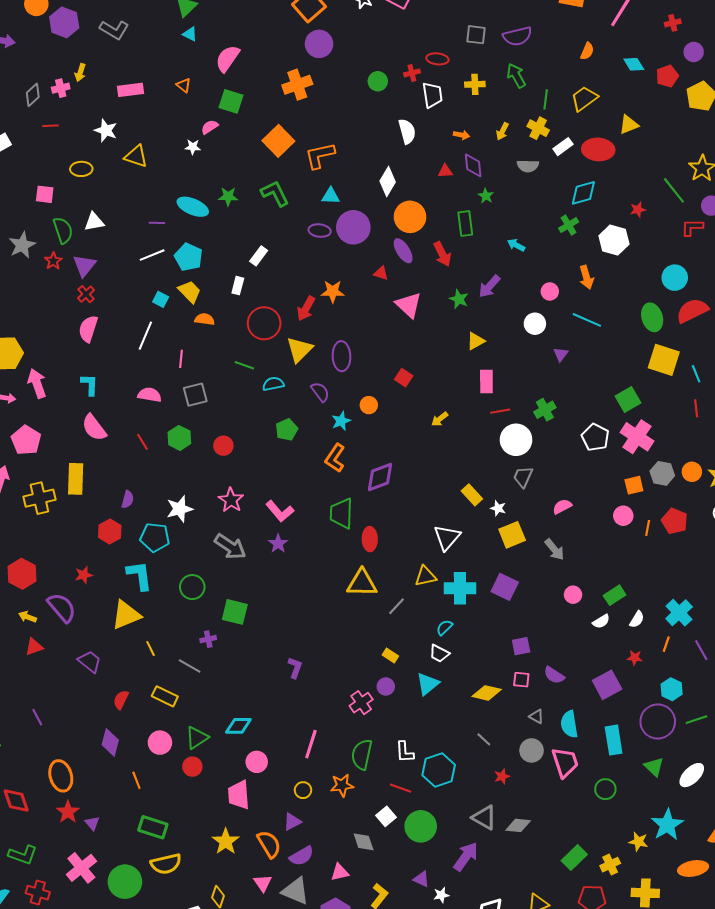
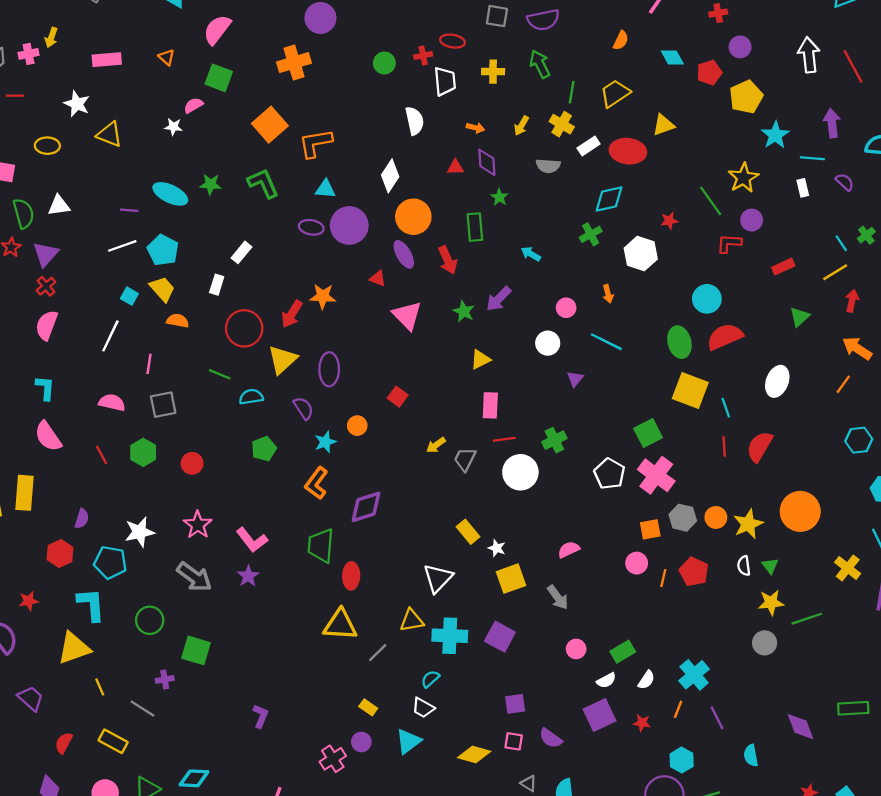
orange arrow: (586, 277) -> (608, 294), size x0.7
gray trapezoid: (523, 477) -> (465, 459), moved
purple square: (607, 685) -> (599, 715), moved

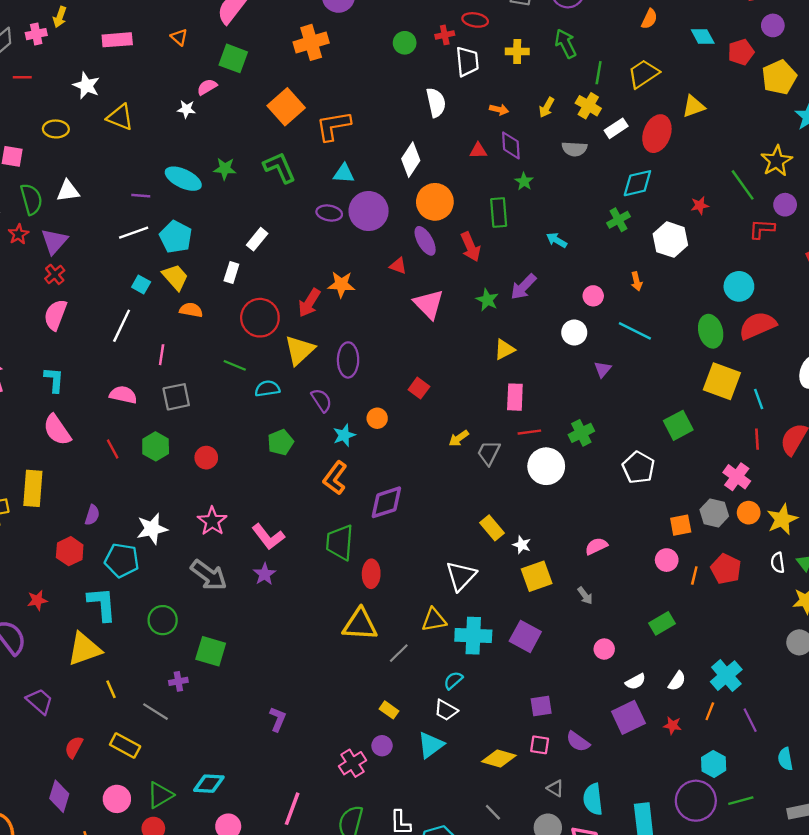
red ellipse: (628, 151) -> (657, 134), turned -76
pink cross: (656, 475) -> (737, 477), moved, size x0.7
gray arrow: (558, 597) -> (585, 596), size x0.7
green rectangle: (623, 652) -> (662, 623), moved

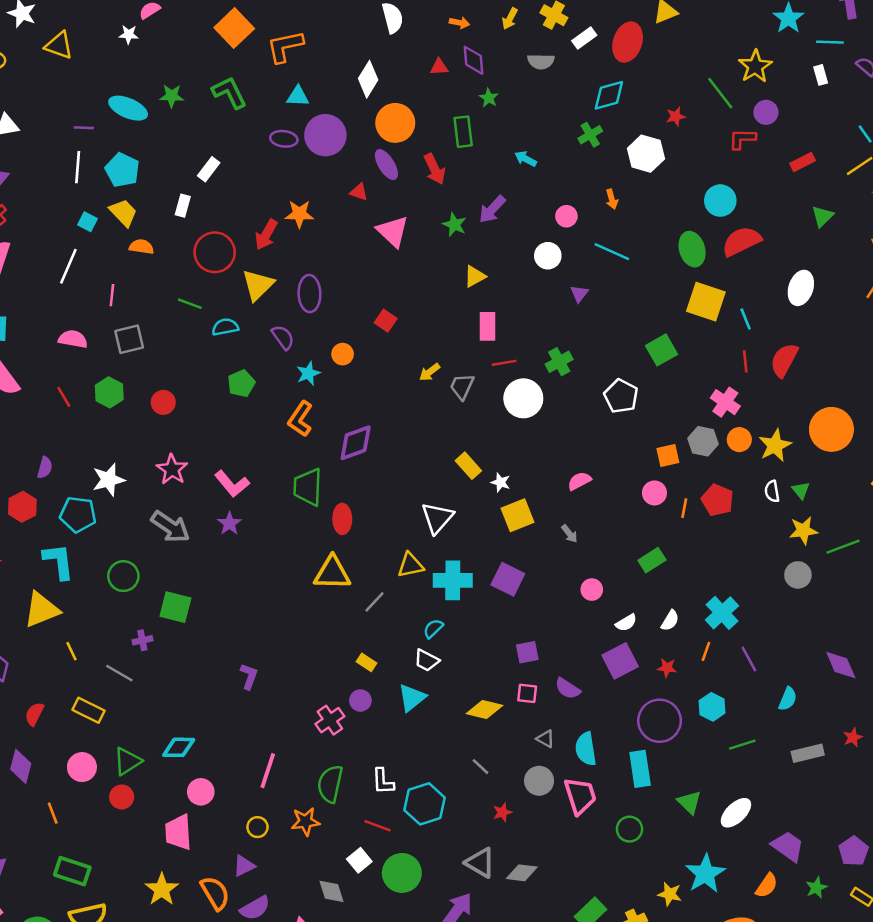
white line: (134, 233) -> (78, 167), turned -64
cyan semicircle: (785, 759) -> (788, 699), turned -145
purple circle: (696, 801) -> (660, 721), moved

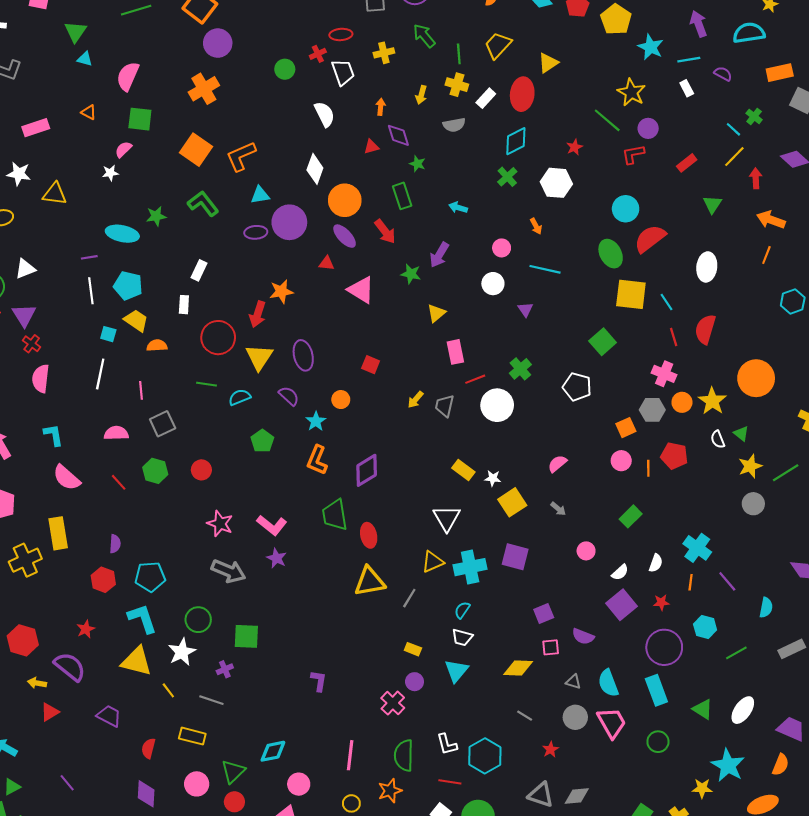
orange arrow: (459, 23) -> (381, 107), turned -84
white star: (109, 480) -> (182, 652), moved
yellow triangle: (42, 610) -> (137, 661), turned 48

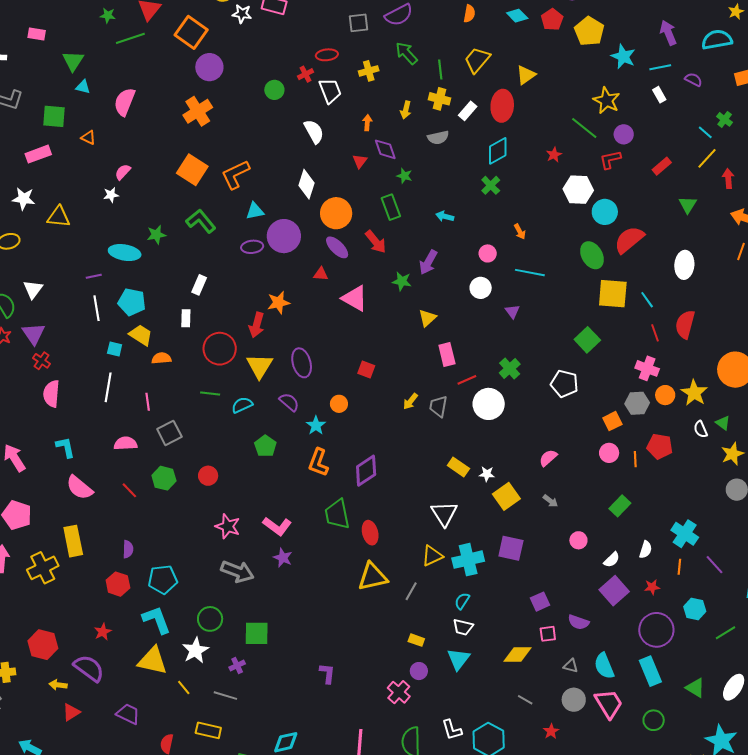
green square: (140, 119) -> (54, 116), moved
red triangle: (371, 147) -> (360, 161), turned -35
white hexagon: (556, 183) -> (578, 190), moved
white triangle: (25, 269) -> (33, 289), turned -30

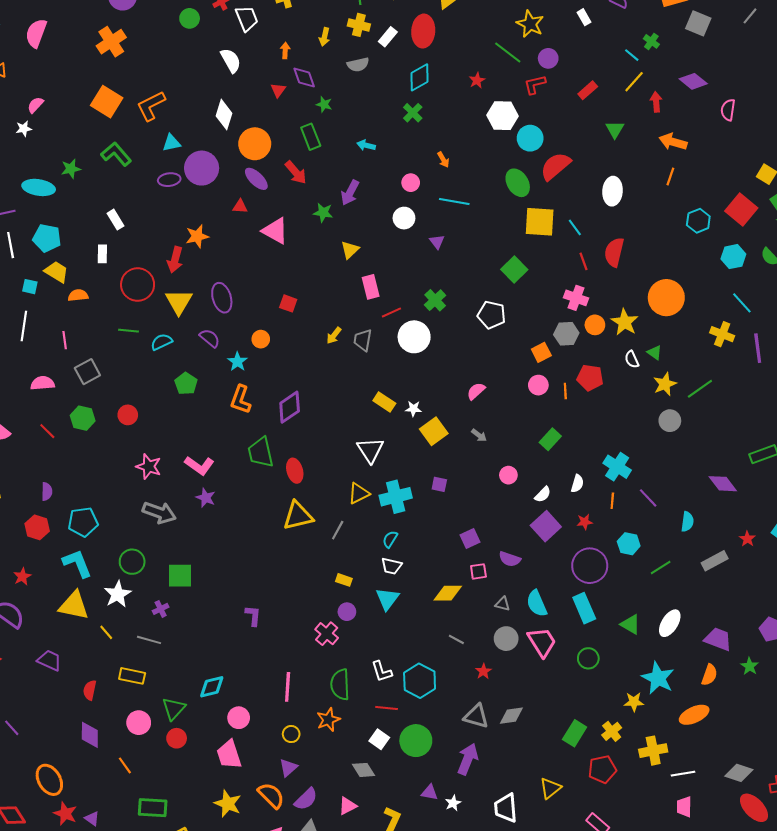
white rectangle: (199, 285) -> (115, 220), turned -54
purple square: (511, 548) -> (439, 484), size x0.6

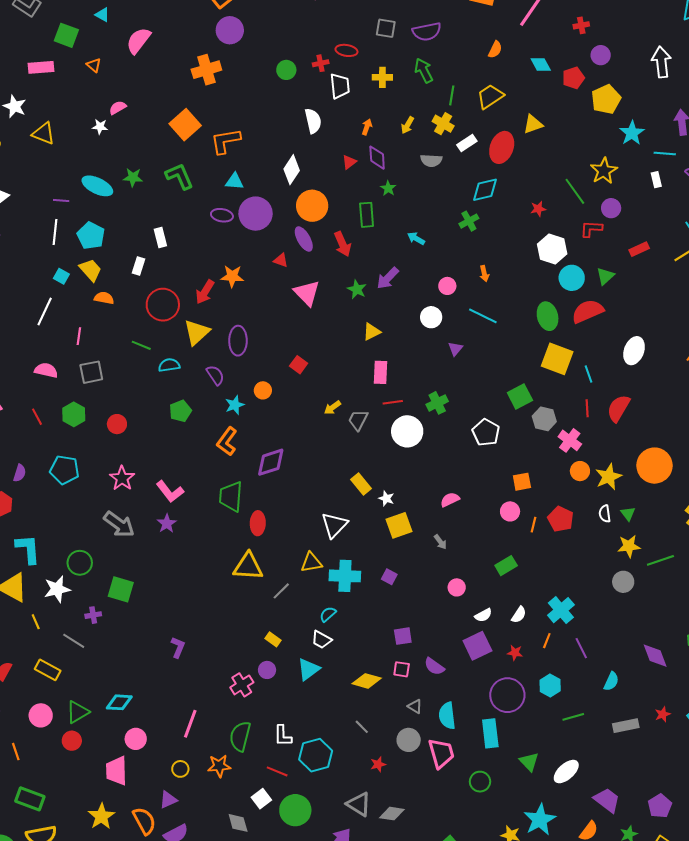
green triangle: (615, 129) -> (605, 276), moved
gray hexagon: (566, 334) -> (544, 419), moved
cyan pentagon: (83, 522) -> (65, 470), moved

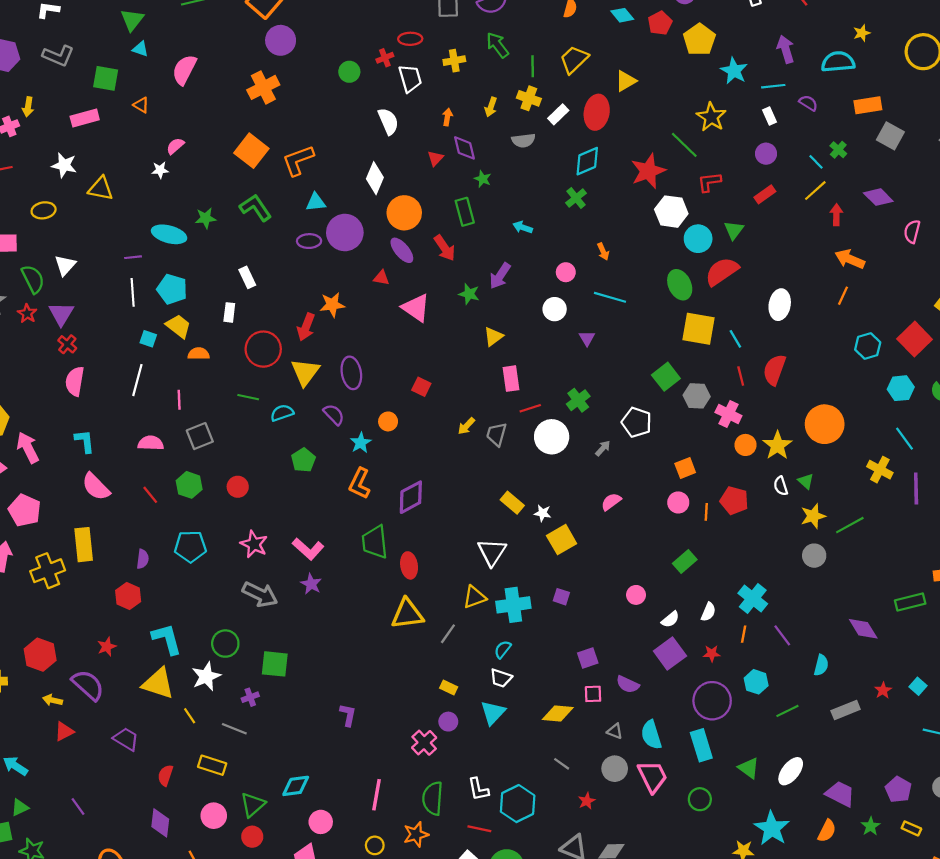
purple circle: (611, 208) -> (766, 154), moved
red star: (538, 209) -> (648, 171), size x2.0
gray arrow: (440, 542) -> (603, 448), moved, turned -91

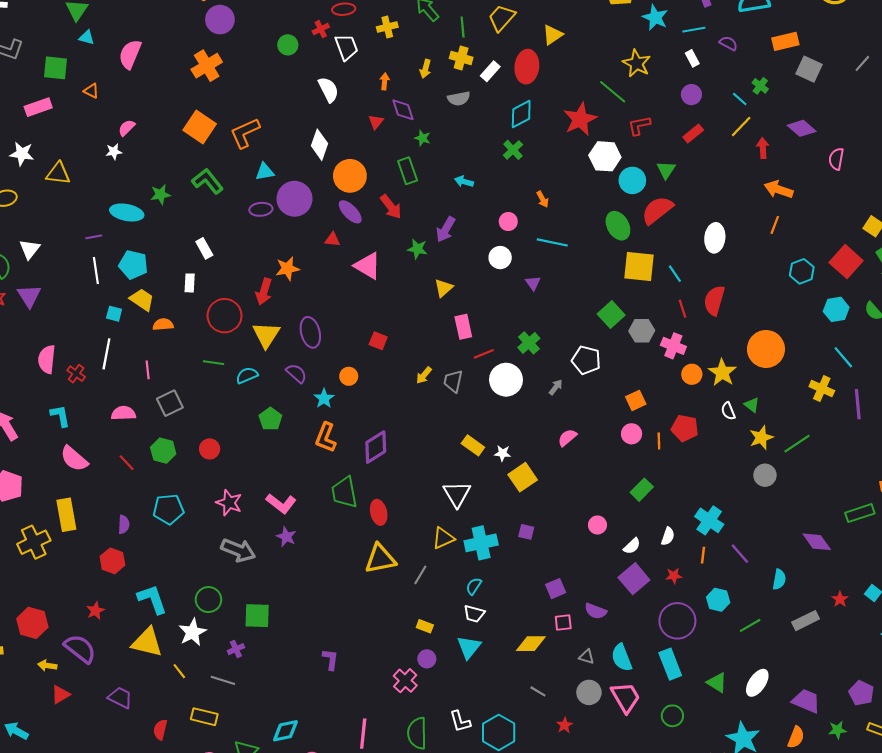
red cross: (67, 344) -> (76, 374), moved
green star: (871, 826) -> (837, 730), turned 30

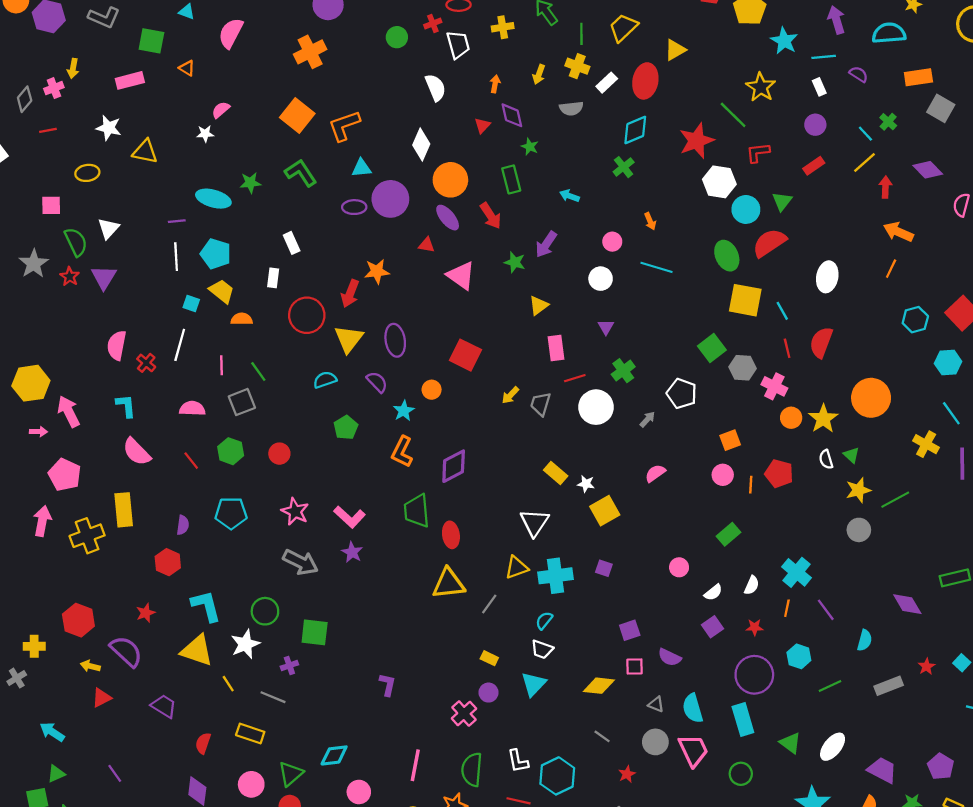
purple triangle: (533, 283) -> (606, 327), moved
red square: (378, 341) -> (466, 355), size x1.6
green line: (213, 363) -> (258, 371), moved, turned 42
purple square: (634, 579) -> (712, 627), size x0.7

